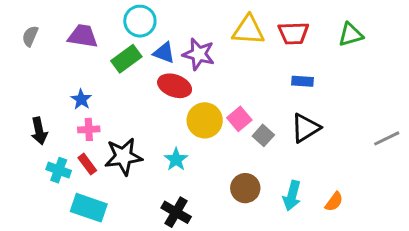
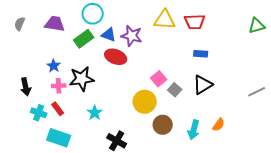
green triangle: (351, 35) -> (257, 26), moved
yellow circle: (205, 120) -> (145, 102), moved
black star: (123, 157) -> (82, 79), moved
cyan star: (176, 160) -> (95, 113), moved
orange semicircle: (334, 202) -> (219, 125), moved

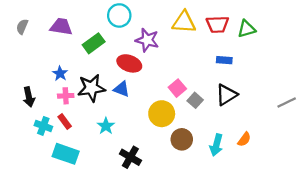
cyan circle: (93, 14) -> (119, 15), moved
green triangle: (257, 26) -> (246, 29), moved
blue triangle: (109, 35) -> (121, 89), moved

